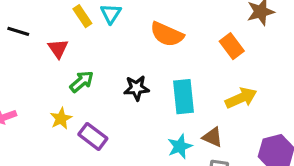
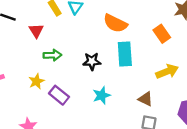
green arrow: (82, 82) -> (52, 55), turned 36
cyan rectangle: (183, 97) -> (125, 54), moved
cyan star: (180, 146) -> (102, 95), moved

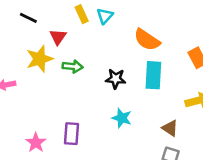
yellow star: (36, 81) -> (40, 59), moved, size x1.5
purple rectangle: (59, 95) -> (71, 134), moved, turned 48
cyan star: (102, 95) -> (122, 118), turned 30

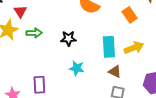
cyan rectangle: (153, 75) -> (109, 47), moved

